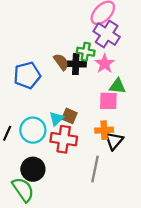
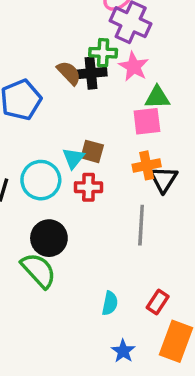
red cross: (64, 139) -> (89, 187), size x0.7

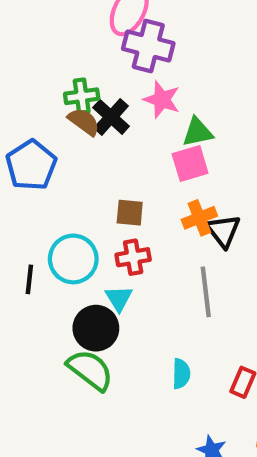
green cross: (103, 53) -> (82, 96), moved
black cross: (91, 73) -> (111, 117), turned -32
cyan triangle: (73, 158) -> (119, 298), moved
cyan semicircle: (110, 303) -> (181, 374), moved

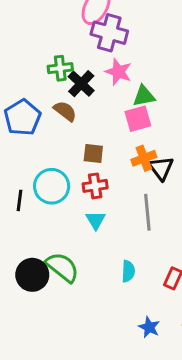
brown semicircle: (84, 122) -> (65, 111), moved
cyan triangle: (119, 298) -> (96, 220), moved
black circle: (96, 328) -> (32, 275), moved

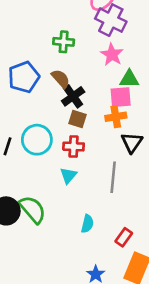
black cross: (81, 84) -> (73, 96), moved
orange cross: (144, 158) -> (116, 117), moved

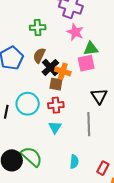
brown semicircle: (61, 79) -> (39, 55), turned -105
orange cross: (116, 117) -> (63, 71), moved, turned 35

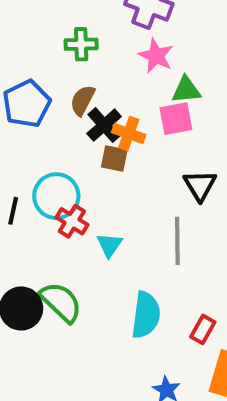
red cross: (56, 105) -> (72, 221), moved, turned 35
cyan semicircle: (74, 162) -> (146, 315), size x1.6

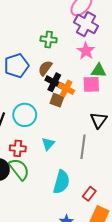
black cross: (104, 125) -> (54, 82), turned -30
red cross: (72, 221) -> (18, 148), moved, turned -35

